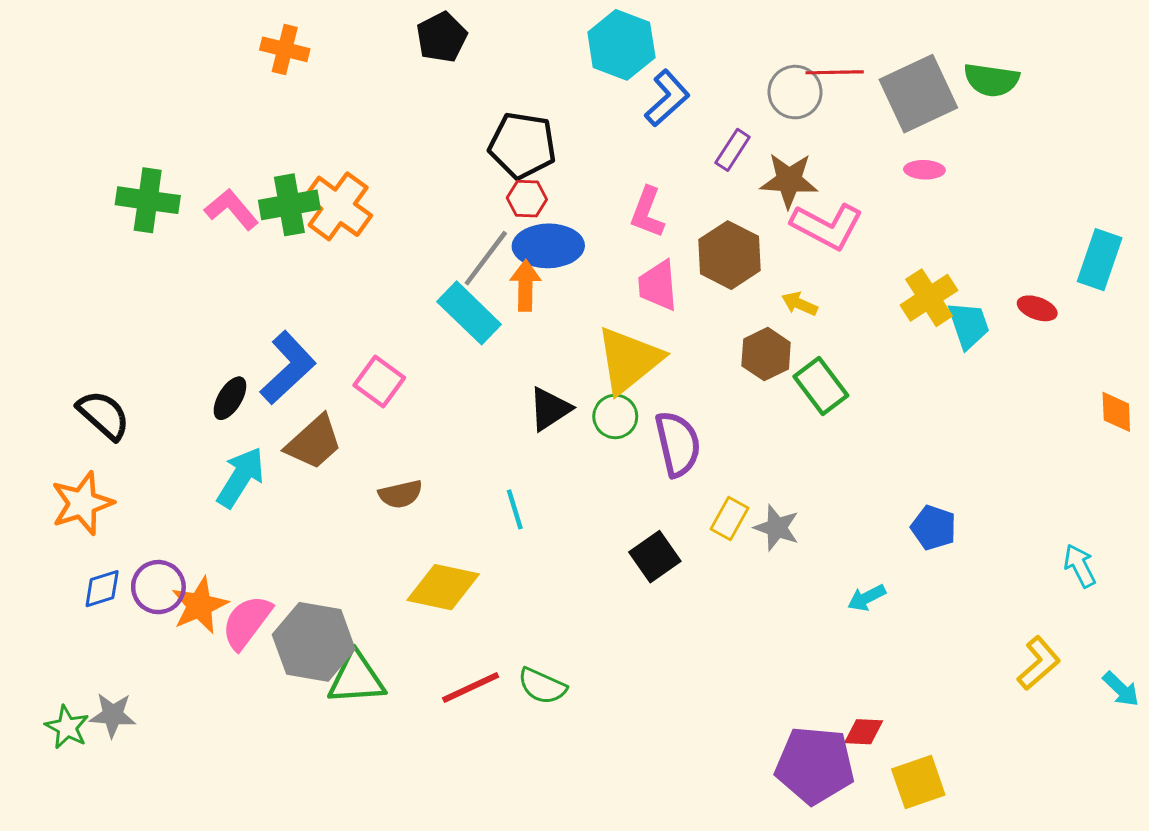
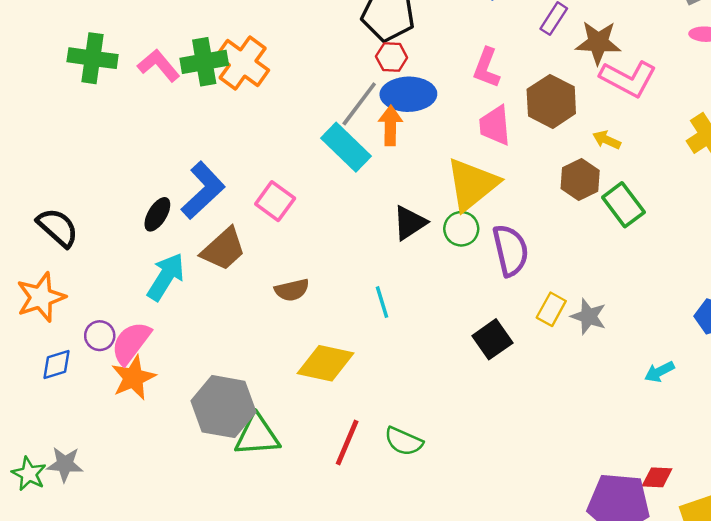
purple circle: (158, 587) -> (100, 336), moved, size x0.7
pink semicircle: (247, 622) -> (131, 343), moved
red line: (471, 688) -> (347, 443), turned -42

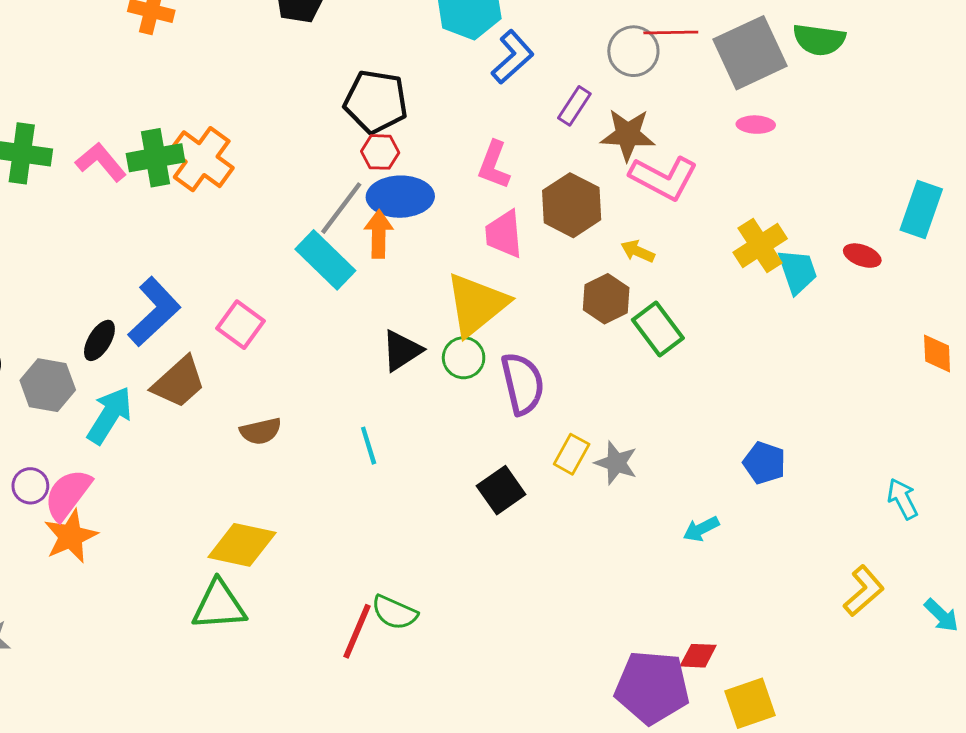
yellow diamond: (326, 363) -> (242, 545), moved
gray hexagon: (223, 407) -> (48, 385), moved, size x0.7
red line: (347, 443) -> (357, 631), moved

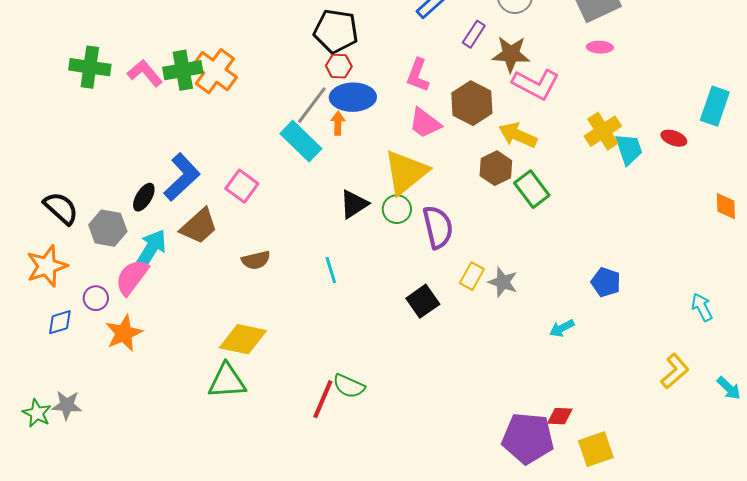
orange arrow: (379, 234) -> (338, 123), size x0.7
pink trapezoid: (504, 234) -> (425, 123), turned -48
yellow arrow: (638, 251) -> (518, 135), size x1.6
pink semicircle: (68, 494) -> (132, 277), moved

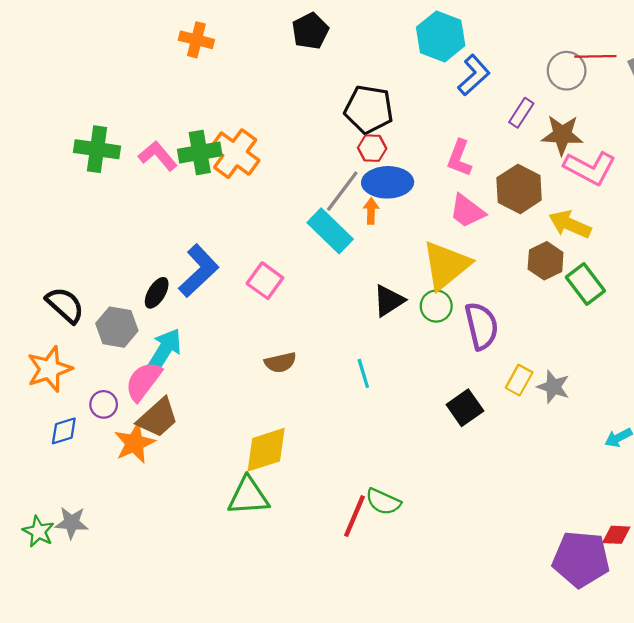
brown trapezoid: (199, 226) -> (158, 418), moved
yellow diamond: (243, 339) -> (266, 450), turned -30

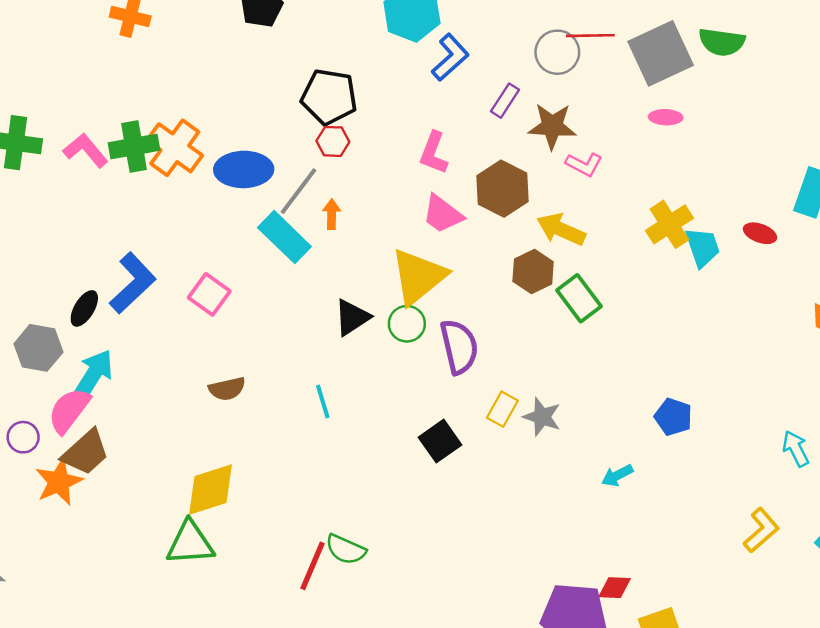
pink L-shape: (590, 168) -> (584, 164), size x0.6
blue ellipse: (388, 182) -> (244, 169), moved

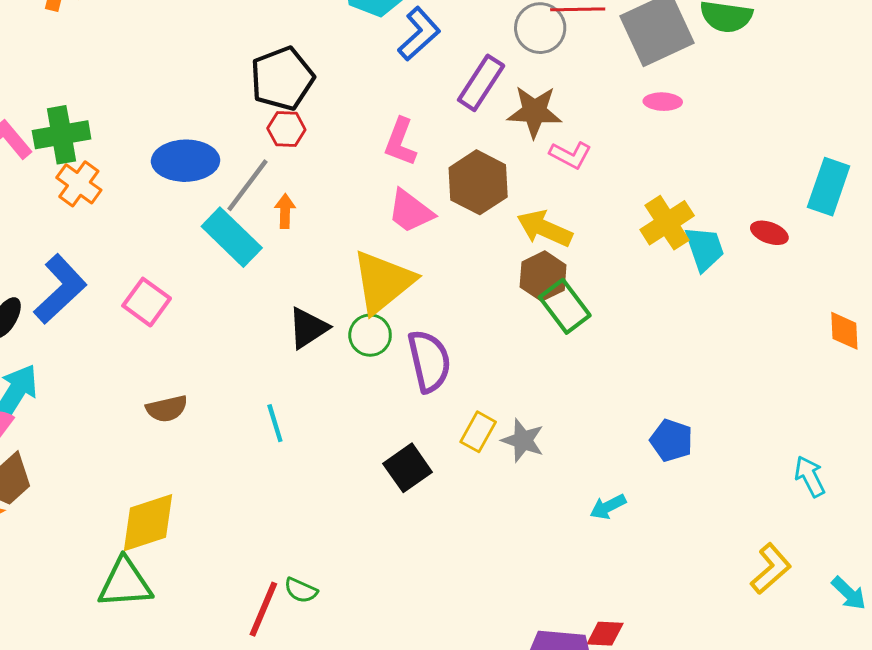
black pentagon: (329, 97) -> (282, 79), turned -30
purple rectangle: (505, 101) -> (481, 83), size x1.4
orange cross: (175, 148) -> (79, 184), moved, size x0.7
brown hexagon: (533, 271) -> (543, 276), moved
green semicircle: (346, 549) -> (301, 590), size x0.7

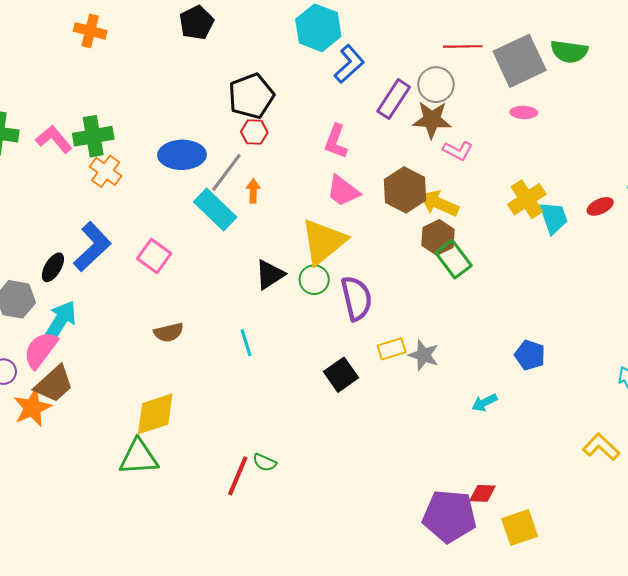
gray circle: (540, 28) -> (436, 85), moved
brown hexagon: (478, 182) -> (405, 190), moved
red ellipse: (769, 233) -> (600, 206), turned -45
yellow rectangle: (478, 432) -> (392, 349), turned 44
yellow L-shape: (771, 569) -> (601, 447), turned -96

